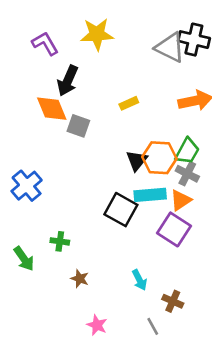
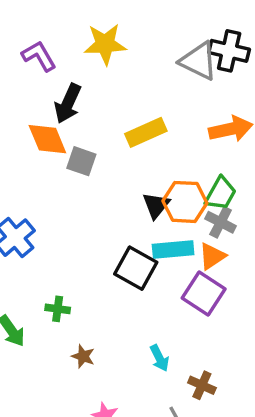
yellow rectangle: (129, 103) -> (146, 132), size x1.6

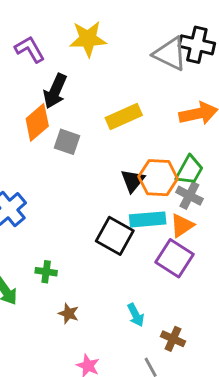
orange diamond: (47, 139) -> (37, 122), turned 72

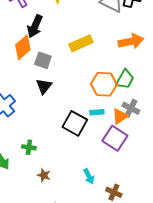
black triangle: (133, 181) -> (44, 86), moved
gray cross: (189, 196) -> (131, 108), moved
cyan rectangle: (148, 219) -> (97, 112), size x0.6

